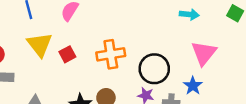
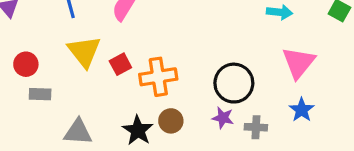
orange cross: (111, 54) -> (158, 77), moved
blue star: (193, 86) -> (302, 110), moved

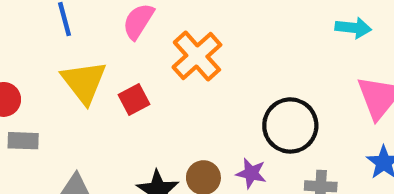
orange cross: (158, 77) -> (197, 56), moved, turned -33
purple star: (223, 118) -> (251, 173), moved

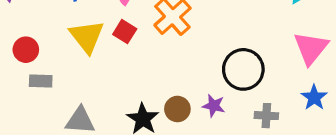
red square: (134, 99) -> (125, 32), moved, turned -30

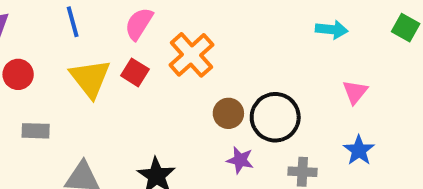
pink triangle: (311, 48) -> (355, 92), size x0.6
red circle: (26, 50) -> (18, 74), moved
brown circle: (177, 109) -> (228, 113), moved

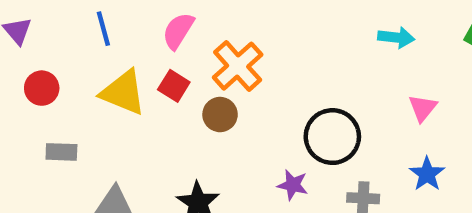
yellow triangle: (90, 78) -> (123, 92), turned -30
brown circle: (228, 113) -> (220, 115), moved

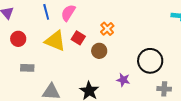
pink semicircle: (178, 31) -> (68, 13), moved
orange cross: (238, 66) -> (107, 29), size x0.6
purple star: (293, 185) -> (123, 80), moved

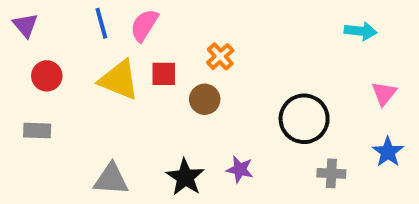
red square: (78, 38) -> (164, 74), turned -32
gray rectangle: (27, 68) -> (37, 130), moved
purple star: (123, 80) -> (240, 169), moved

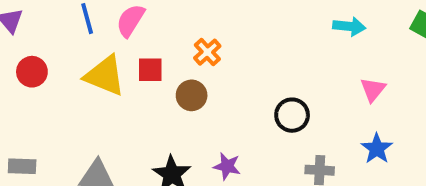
black circle: (304, 119) -> (292, 115), size x0.7
gray rectangle: (37, 130) -> (22, 166), moved

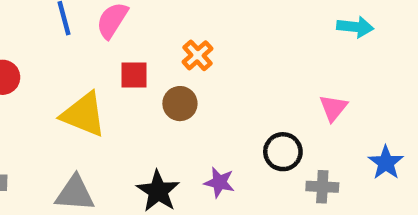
yellow triangle: (105, 76) -> (84, 114), moved
pink triangle: (373, 89) -> (333, 108), moved
black circle: (292, 115) -> (283, 152), moved

